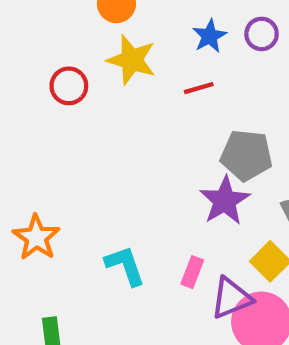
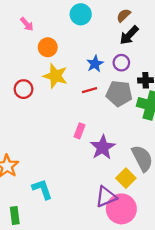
gray pentagon: (246, 155) -> (119, 93), moved
cyan L-shape: (125, 266) -> (42, 189), moved
pink rectangle: (192, 272) -> (80, 131), moved

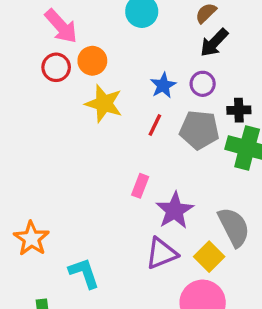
pink arrow: (27, 24) -> (61, 26), size x1.6
red circle: (24, 89) -> (56, 67), moved
red line: (89, 90) -> (155, 125), turned -48
purple triangle: (106, 197) -> (161, 253), moved

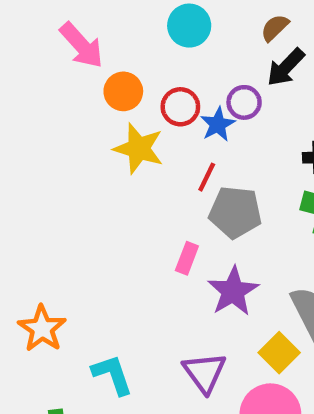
red circle: (56, 67) -> (180, 107), moved
purple circle: (203, 84) -> (244, 102), moved
gray pentagon: (199, 130) -> (235, 212), moved
purple triangle: (161, 253) -> (205, 372), moved, turned -44

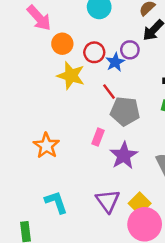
red line: (207, 177) -> (109, 92), turned -63
orange star: (42, 329) -> (46, 146), moved
yellow square: (279, 353) -> (140, 203), moved

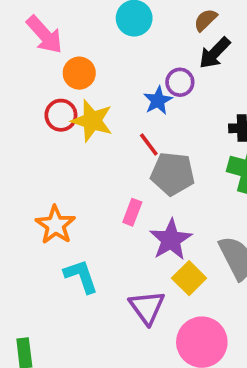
red circle: (94, 52) -> (61, 115), moved
cyan L-shape: (56, 202) -> (81, 276), moved
yellow square: (140, 203) -> (189, 278), moved

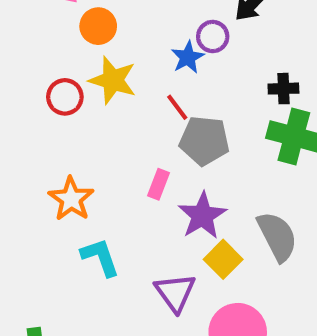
red circle: (61, 115) -> (65, 97), moved

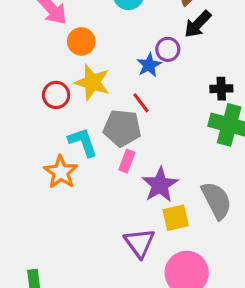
gray pentagon: (204, 141) -> (122, 128), moved
cyan L-shape: (100, 257) -> (83, 142), moved
yellow square: (223, 259) -> (176, 218), turned 32

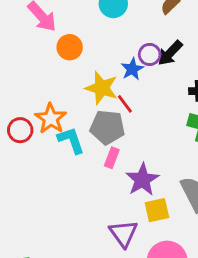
black arrow: (198, 24) -> (170, 53), moved
yellow star: (92, 82) -> (102, 88), moved
red circle: (56, 95) -> (20, 130), moved
orange star: (61, 172) -> (51, 118), moved

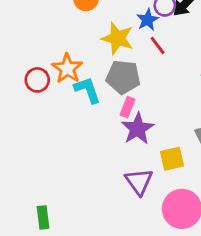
red line: (125, 104) -> (158, 46), moved
purple star: (142, 180) -> (138, 129), moved

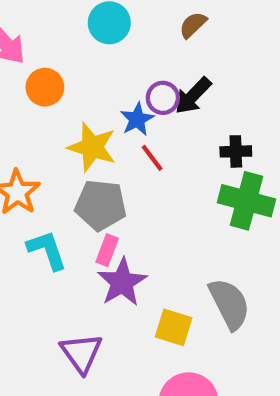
cyan L-shape: (87, 90) -> (47, 250), moved
yellow square: (172, 159) -> (174, 327), turned 30
purple triangle: (139, 182) -> (81, 353), moved

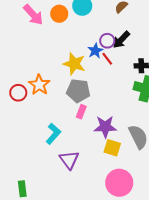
orange circle: (45, 87) -> (59, 14), moved
red line: (152, 158) -> (107, 59), moved
cyan L-shape: (47, 250) -> (53, 134), moved, turned 60
purple star: (122, 282) -> (105, 127), moved, turned 30

